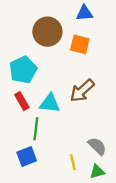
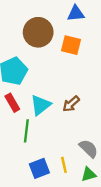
brown arrow: (82, 91) -> (71, 104), moved, size x0.7
cyan triangle: (50, 103) -> (40, 105), turned -45
blue square: (27, 157) -> (39, 168), moved

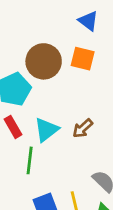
blue triangle: (76, 13) -> (88, 21), turned 42
brown circle: (38, 32) -> (44, 61), moved

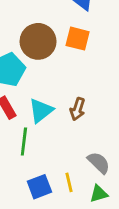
brown arrow: (83, 128) -> (78, 109), turned -30

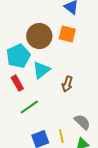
cyan triangle: (41, 110) -> (41, 70), moved
green line: (24, 142) -> (29, 107), turned 48

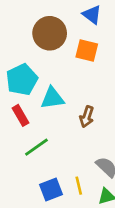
brown circle: (39, 36) -> (50, 33), moved
cyan triangle: (41, 70) -> (52, 98), turned 30

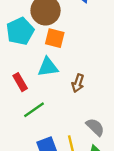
orange square: (87, 50) -> (55, 38), moved
cyan pentagon: (22, 80) -> (20, 31), moved

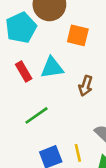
orange square: (55, 38) -> (78, 35), moved
red rectangle: (20, 82) -> (24, 72), moved

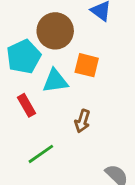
cyan triangle: (52, 68) -> (55, 81), moved
brown arrow: (86, 86) -> (82, 121), moved

